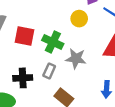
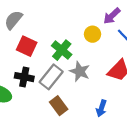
red square: (25, 36) -> (27, 46), moved
gray rectangle: (49, 71) -> (51, 77), size x1.6

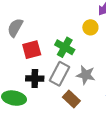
red square: (27, 46) -> (32, 50), turned -30
gray star: (80, 71) -> (86, 75), moved

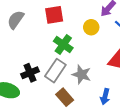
red square: (32, 50) -> (54, 15), moved
black cross: (35, 79) -> (30, 73), turned -30

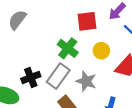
red square: (54, 15) -> (87, 21), moved
yellow circle: (91, 27) -> (101, 51), moved

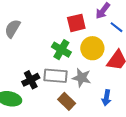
yellow circle: (101, 51) -> (92, 48), size x1.5
gray rectangle: (58, 76) -> (56, 76), turned 65

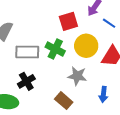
gray rectangle: (56, 76) -> (27, 52), moved

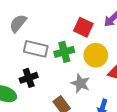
red square: (68, 21) -> (83, 27), turned 30
green cross: (55, 49) -> (64, 52), turned 36

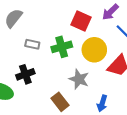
gray rectangle: (36, 49) -> (32, 44), size x0.6

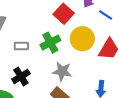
red square: (81, 21) -> (64, 14), turned 30
gray star: (79, 79) -> (62, 71), moved

